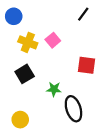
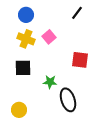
blue circle: (14, 16) -> (26, 15), moved
black square: (25, 74) -> (23, 68), turned 30

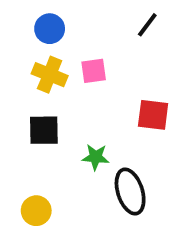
pink square: (49, 37) -> (94, 71), turned 32

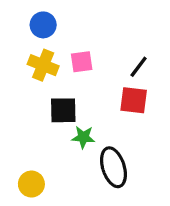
black line: (147, 25) -> (139, 67), moved
black square: (44, 130) -> (63, 110), moved

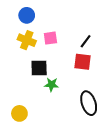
black ellipse: (113, 167) -> (89, 103), moved

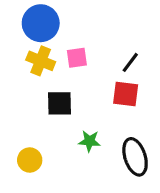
blue circle: (27, 15) -> (41, 23), size x1.5
green star: (51, 85) -> (89, 141), moved
yellow circle: (19, 113) -> (30, 160), moved

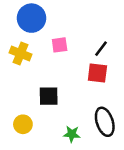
yellow cross: (41, 61) -> (21, 53), moved
black square: (60, 103) -> (49, 96), moved
green star: (89, 141) -> (72, 134), moved

